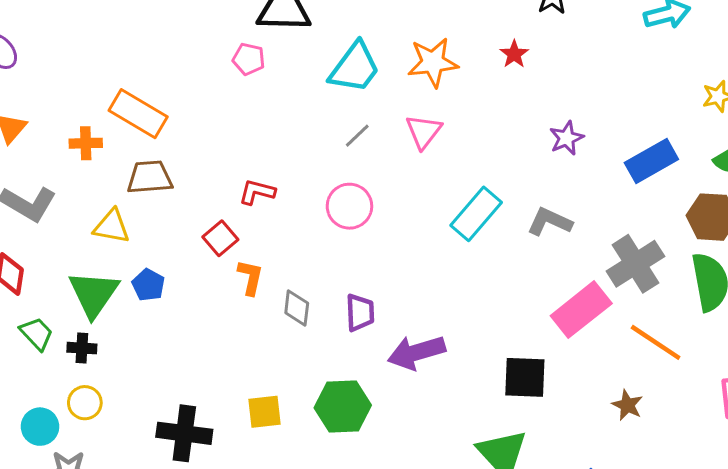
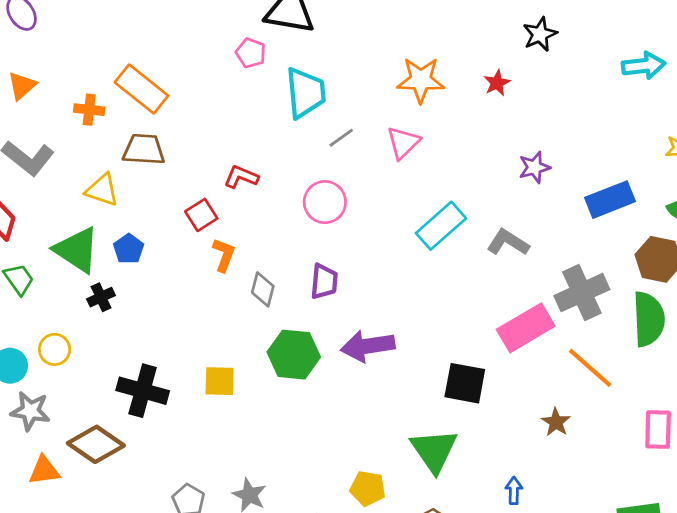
cyan trapezoid: (355, 68) -> (305, 93), moved, turned -50
green triangle: (94, 294) -> (77, 250), turned -39
purple trapezoid: (360, 313) -> (324, 281), moved
black cross: (82, 348) -> (101, 297), moved, turned -36
green hexagon: (343, 406) -> (294, 355), moved

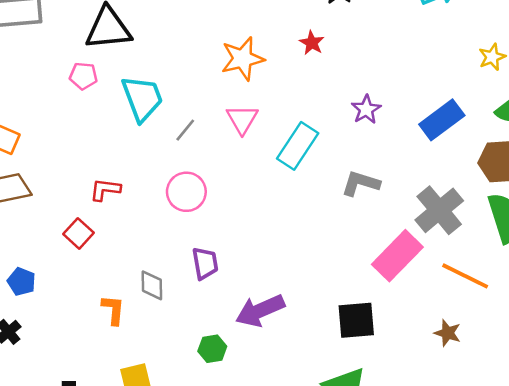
cyan rectangle: (441, 226) -> (298, 146), moved
orange L-shape: (224, 255) -> (113, 310), moved
green hexagon: (294, 355) -> (212, 349), moved, size x0.6

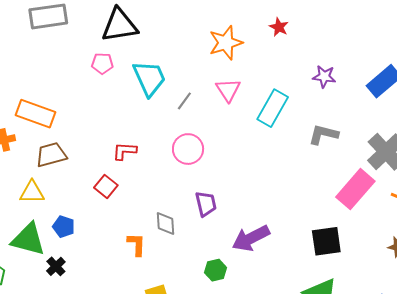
purple star: (366, 109) -> (324, 77), turned -30

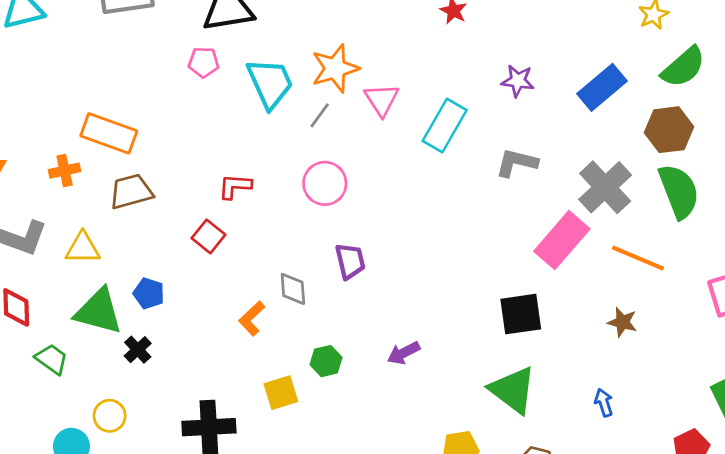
orange star: (226, 43) -> (335, 68), moved
yellow triangle: (32, 192) -> (83, 248), moved
purple arrow: (251, 238) -> (404, 353), moved, size x0.6
orange L-shape: (136, 244) -> (252, 318), turned -135
green hexagon: (216, 270) -> (326, 361), moved

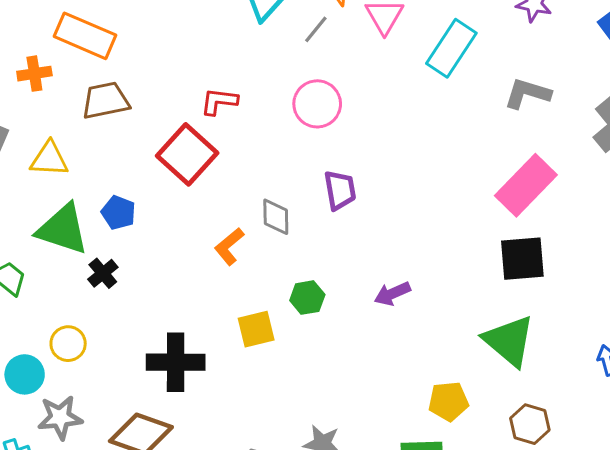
red square: (208, 236) -> (187, 154), size x1.6
pink rectangle: (562, 240) -> (526, 185), moved

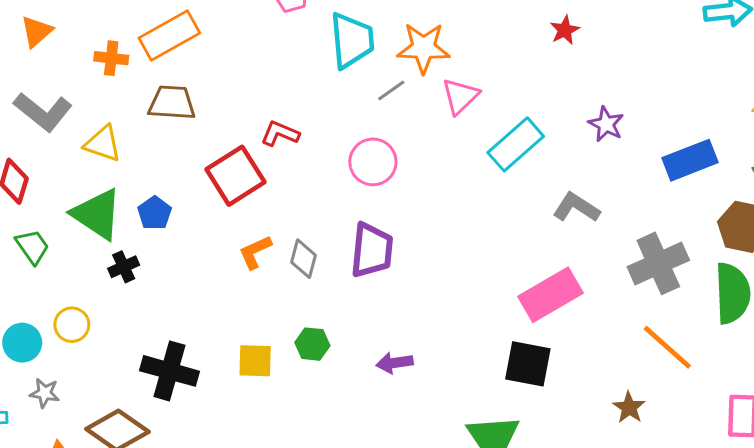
orange rectangle: (85, 36) -> (169, 36), turned -68
purple trapezoid: (340, 190) -> (372, 250), size x1.4
orange L-shape: (229, 246) -> (255, 252), moved
gray star: (60, 417) -> (45, 393), size x0.7

